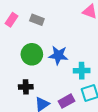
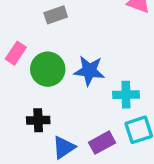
pink rectangle: (12, 20) -> (16, 53), moved
gray rectangle: (37, 20) -> (56, 15), turned -40

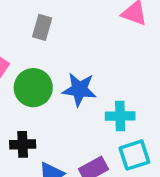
gray rectangle: (56, 15) -> (42, 27), turned -55

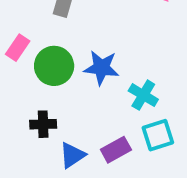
cyan cross: (120, 116) -> (143, 95), turned 32

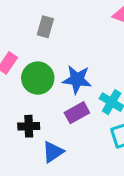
purple rectangle: (116, 150) -> (77, 113), moved

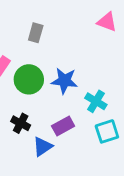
purple rectangle: (77, 113) -> (63, 126), moved
black cross: (29, 126) -> (21, 123), turned 30

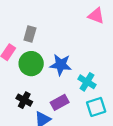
gray rectangle: (36, 33) -> (30, 34), moved

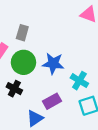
black cross: (24, 100) -> (14, 89), moved

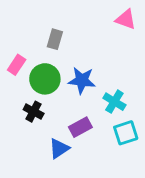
gray rectangle: (22, 33) -> (55, 39), moved

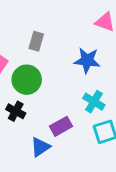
blue star: (82, 80) -> (87, 60), moved

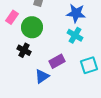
cyan cross: (94, 102) -> (75, 35), moved

